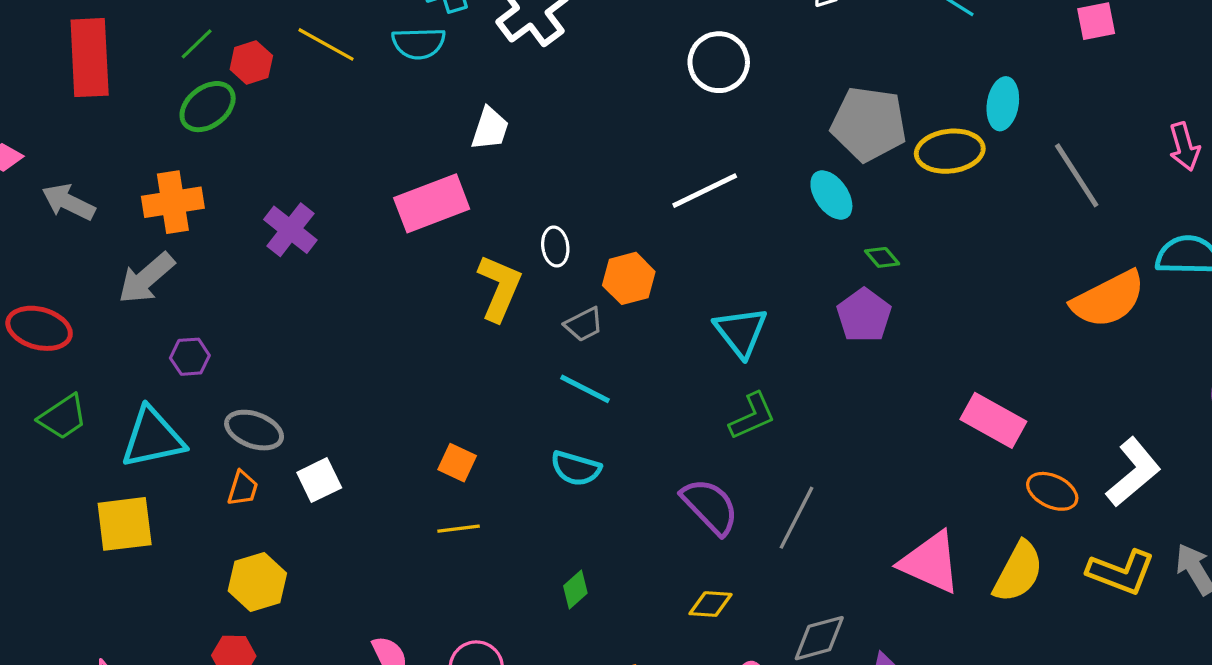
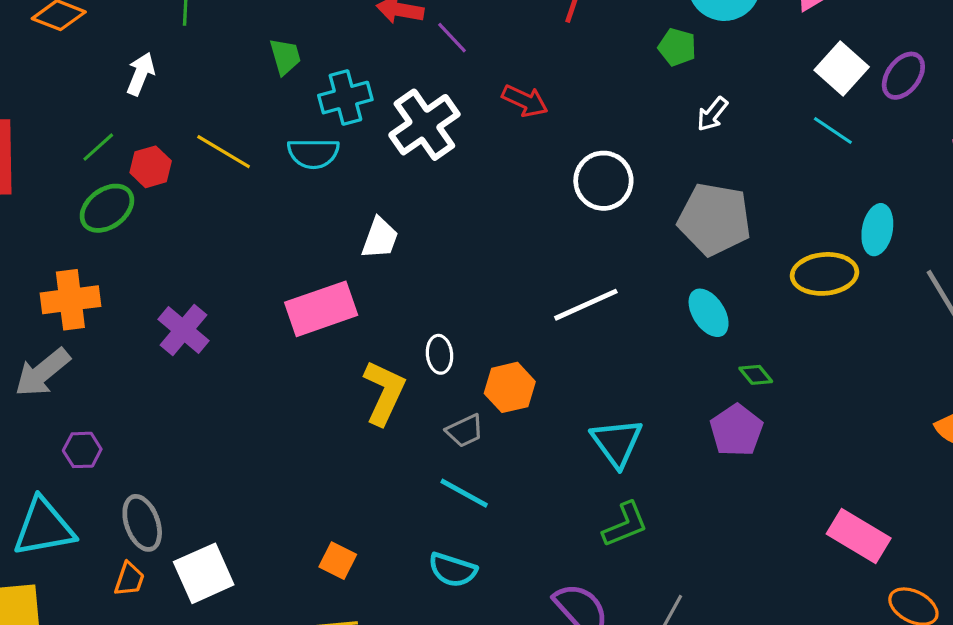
gray pentagon: (869, 124) -> (714, 219), moved
gray ellipse: (254, 430) -> (142, 523), turned 48
white square: (319, 480) -> (204, 573), size x1.4

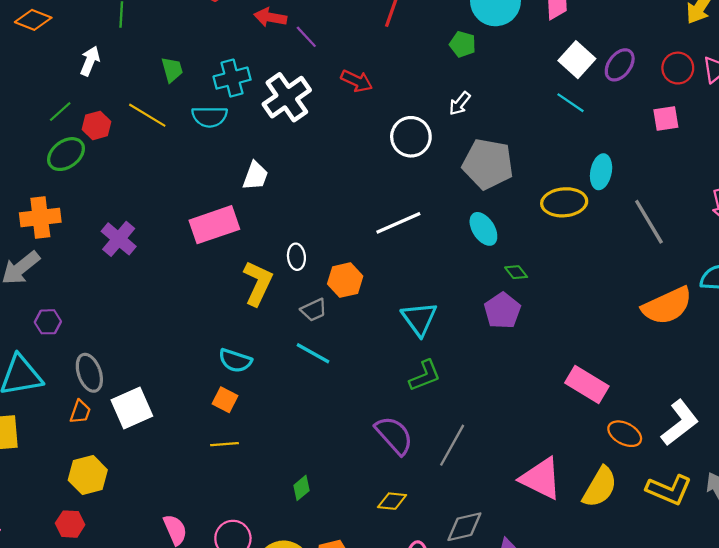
green trapezoid: (285, 57) -> (172, 70), moved
white arrow: (712, 114) -> (460, 103), moved
cyan semicircle: (453, 570) -> (235, 361), moved

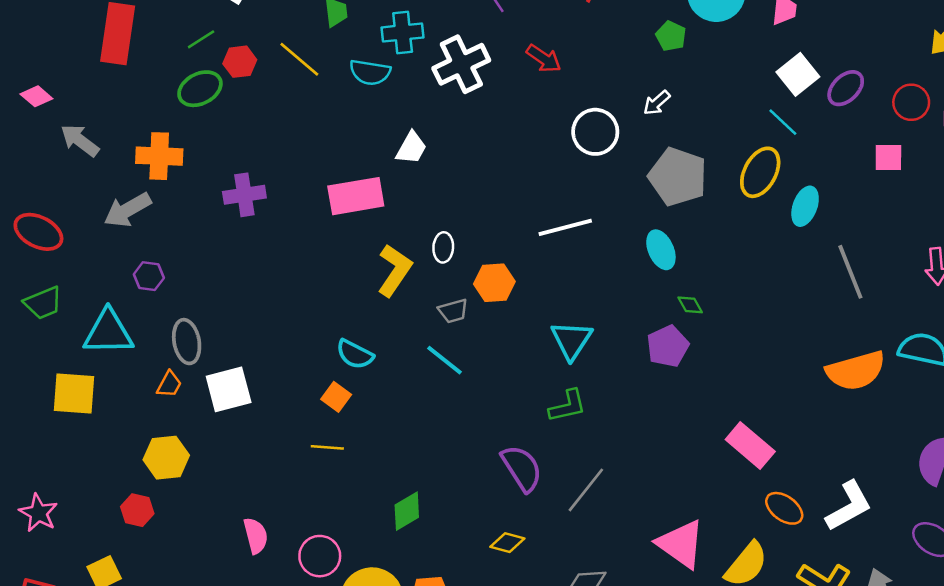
yellow ellipse: (564, 202) -> (760, 172), moved, turned -66
purple cross: (119, 239) -> (244, 195), turned 32
green diamond: (301, 488) -> (407, 511), size x1.4

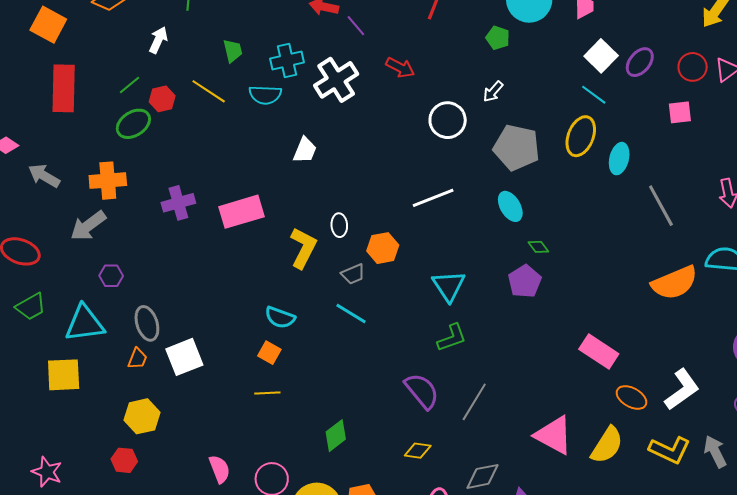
pink rectangle: (356, 196) -> (241, 212), moved

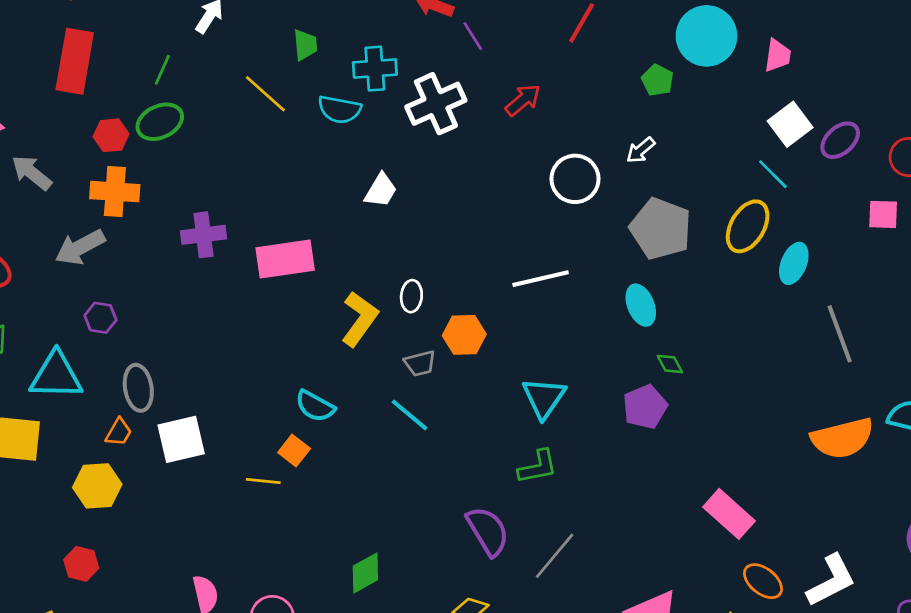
red arrow: (400, 67) -> (523, 100), turned -76
green line: (130, 85) -> (162, 70), turned -35
red hexagon: (162, 99) -> (111, 135), moved
yellow line: (267, 393) -> (263, 481), moved
yellow hexagon: (142, 416) -> (97, 486), moved

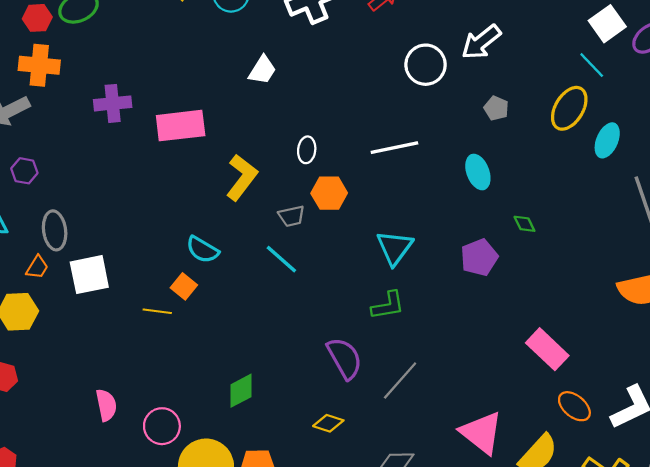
white arrow: (641, 150) -> (481, 42), size x1.6
gray pentagon: (661, 229) -> (496, 108), size x0.5
white ellipse: (411, 296) -> (307, 150), moved
green diamond: (670, 364) -> (524, 224), moved

